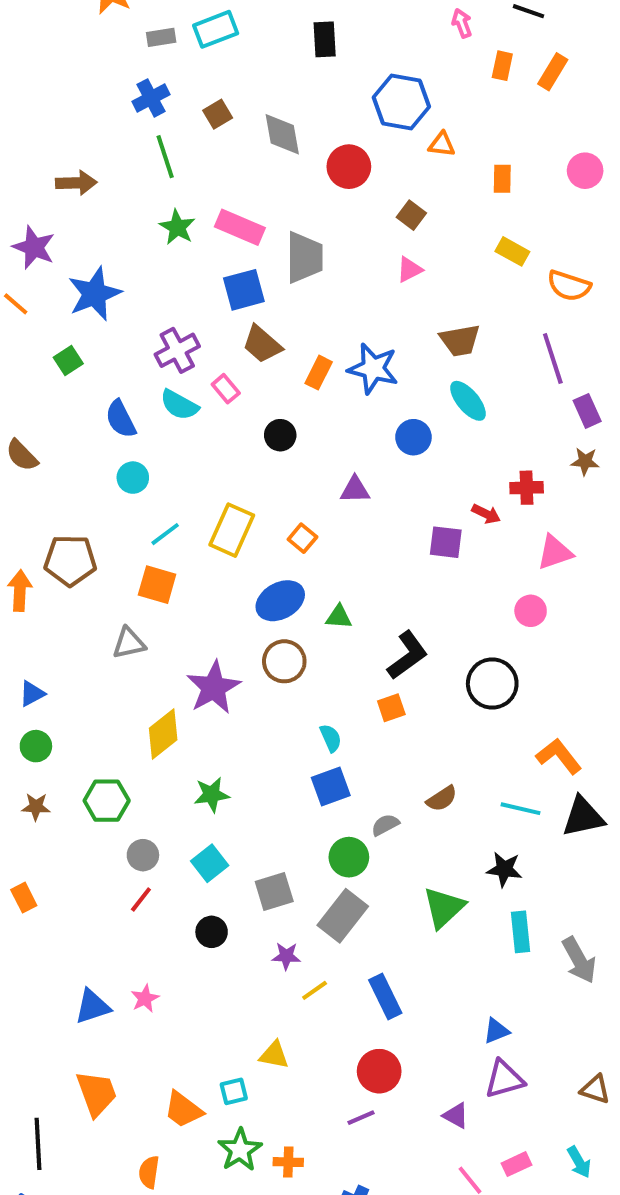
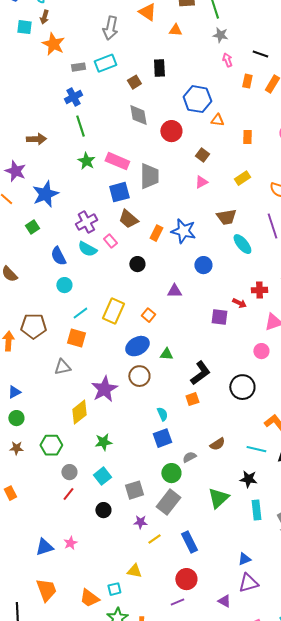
brown square: (218, 114) -> (134, 82), moved
yellow rectangle: (512, 251) -> (242, 178), moved, turned -63
cyan ellipse: (468, 401) -> (242, 244), moved

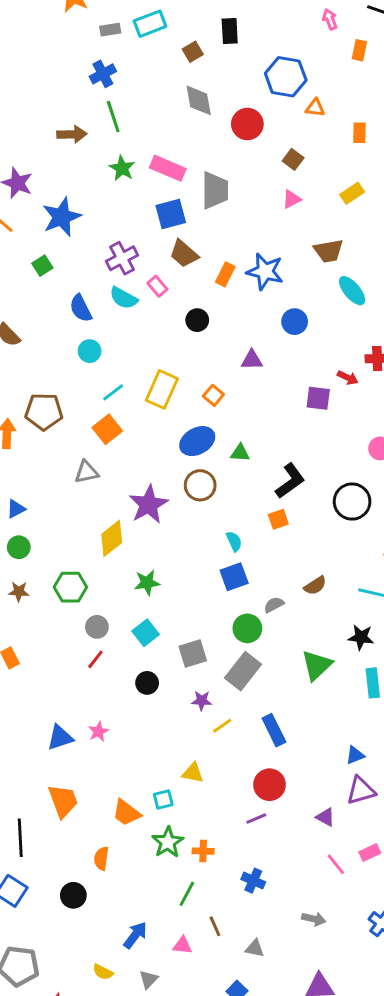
brown arrow: (36, 139) -> (72, 134), moved
orange square: (76, 338) -> (107, 429), turned 36

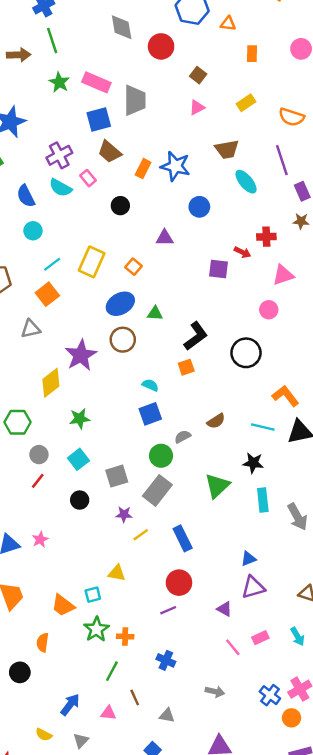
orange triangle: (315, 108) -> (228, 24), moved
cyan semicircle: (234, 541) -> (150, 385), turned -42

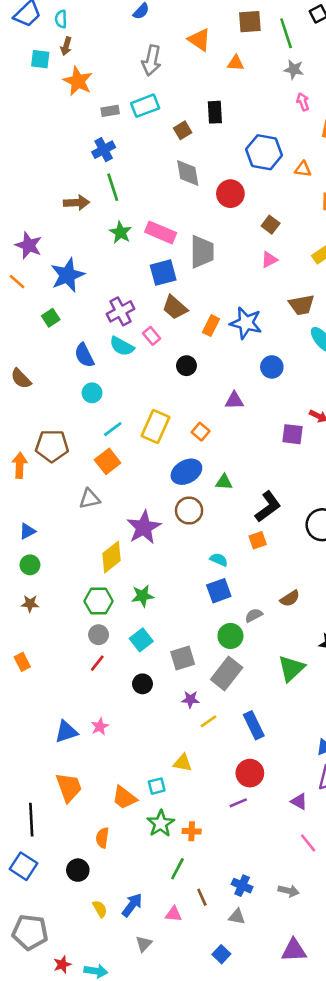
green hexagon: (17, 422) -> (99, 601), moved
blue cross: (166, 660) -> (242, 886), moved
yellow semicircle: (44, 735) -> (100, 909), moved, turned -147

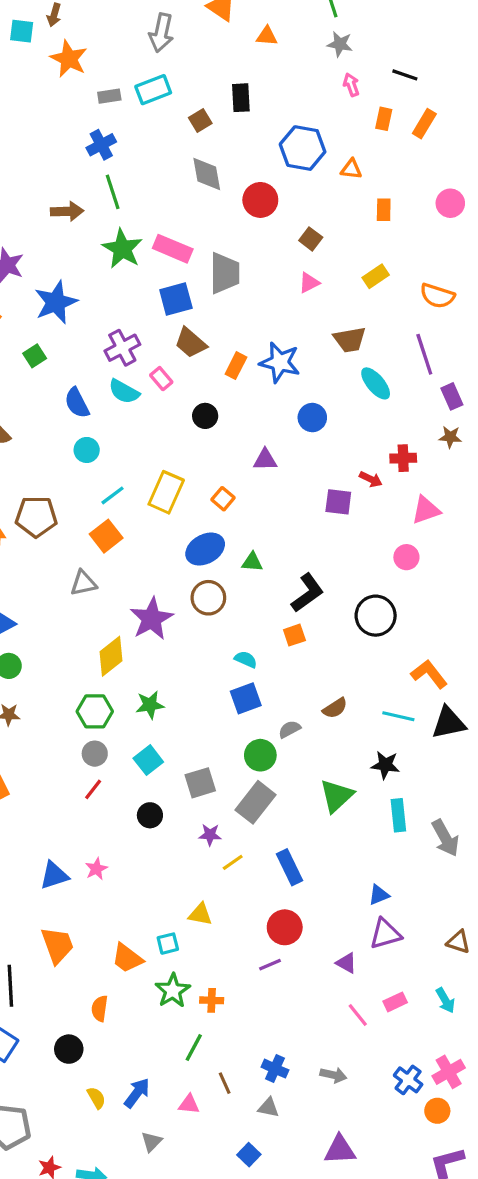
green star: (120, 232) -> (122, 249), size x1.4

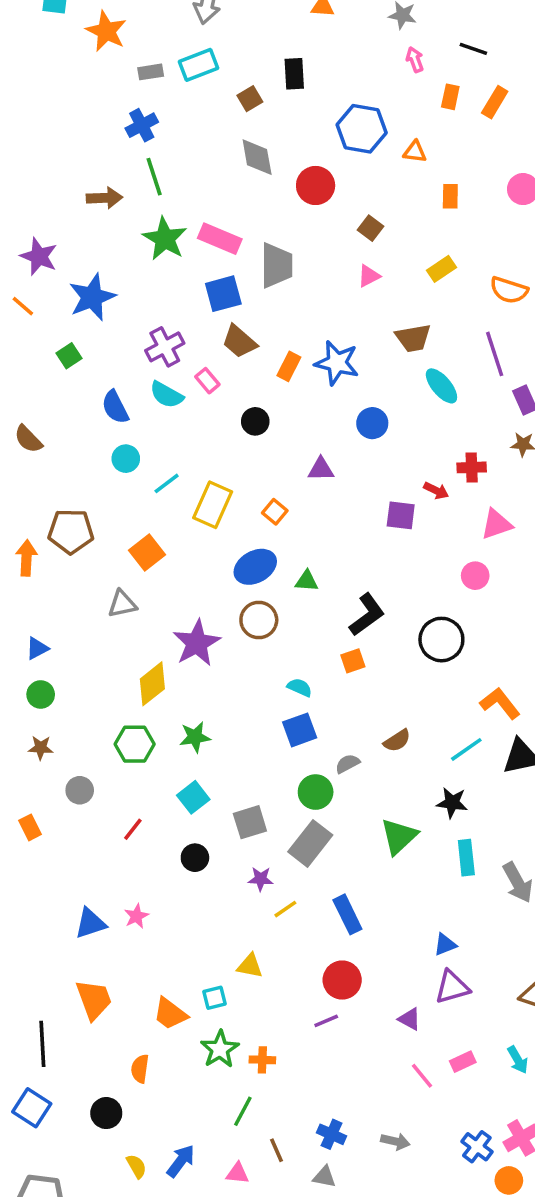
cyan line: (113, 495) -> (167, 483), moved
cyan line: (398, 716) -> (466, 749), turned -48
gray circle: (95, 754) -> (80, 790), moved

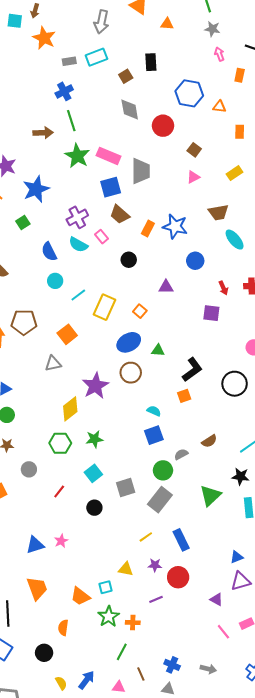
red arrow: (436, 491) -> (223, 288), moved, turned 40
purple star: (261, 879) -> (155, 565), moved
purple line: (326, 1021) -> (156, 599), moved

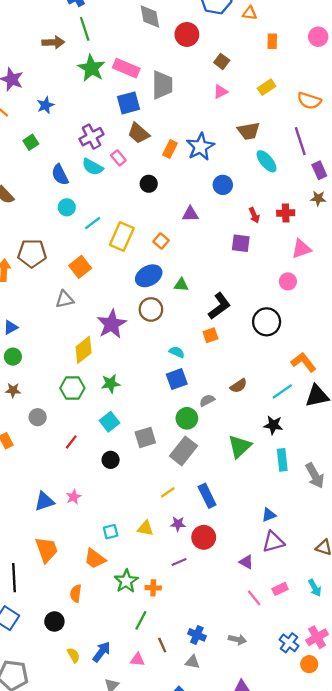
blue star: (36, 189) -> (45, 105), size x0.6
blue star: (175, 226) -> (200, 147), turned 30
cyan square: (106, 587) -> (111, 532), moved

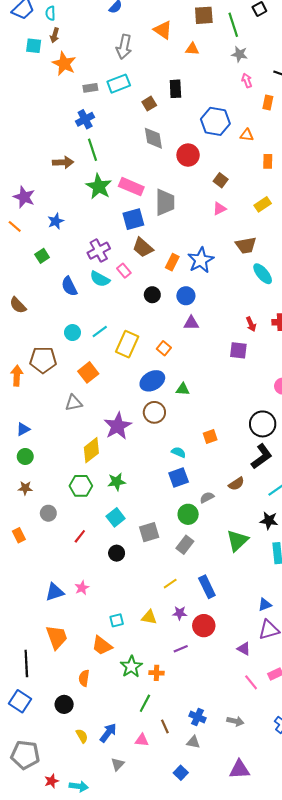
blue circle: (223, 185) -> (186, 296), moved
cyan circle: (67, 207) -> (72, 333), moved
black L-shape: (219, 306) -> (262, 456), moved
gray rectangle: (183, 451) -> (185, 545), size x0.7

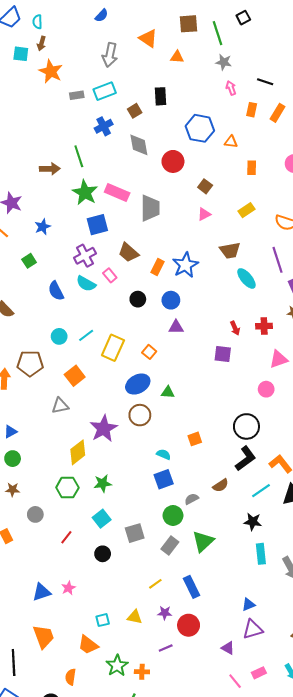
blue cross: (85, 119) -> (104, 126), moved
blue square: (133, 219) -> (97, 225), moved
green triangle: (237, 541) -> (203, 541), moved

